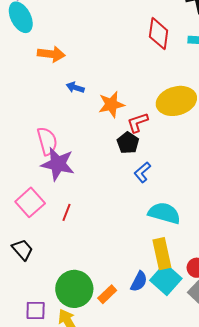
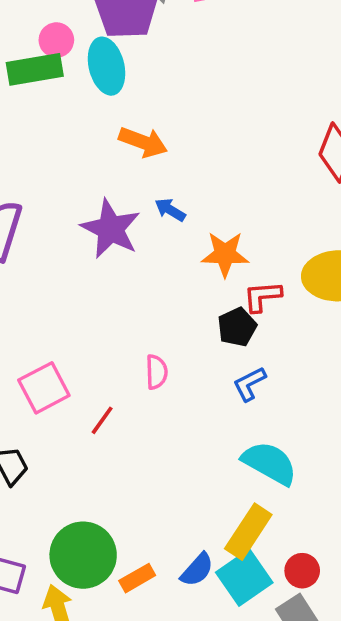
pink semicircle: (47, 141) -> (156, 372), moved, size x0.7
purple star: (58, 164) -> (111, 229), moved
yellow rectangle: (162, 254) -> (248, 532), turned 32

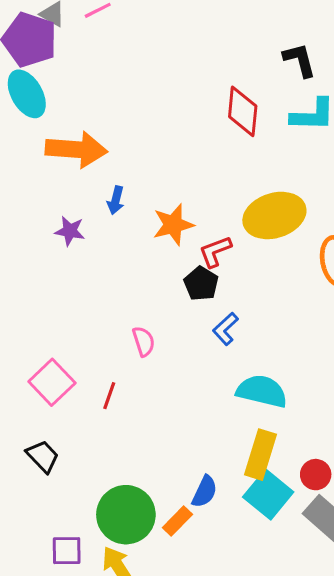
orange arrow: (143, 142) -> (76, 149), size x1.4
blue arrow: (170, 210) -> (116, 200), turned -92
purple star: (111, 229) -> (70, 231), size x0.6
blue semicircle: (197, 570) -> (205, 492), moved

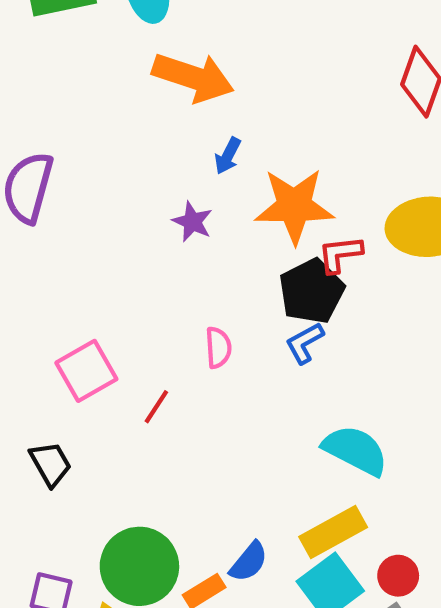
orange star: (173, 225) -> (294, 206), size x1.4
purple star: (70, 231) -> (192, 222), moved
black pentagon: (201, 284) -> (311, 291), size x1.4
blue L-shape: (225, 329) -> (305, 343), moved
yellow rectangle: (260, 455) -> (333, 532), turned 30

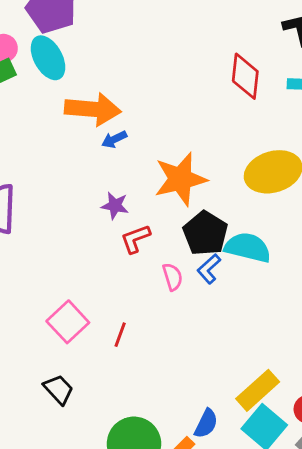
blue arrow: (228, 156) -> (114, 139), moved, turned 50
red L-shape: (340, 254) -> (135, 239), moved
pink semicircle: (218, 348) -> (173, 277), moved
cyan semicircle: (355, 450) -> (248, 247), moved

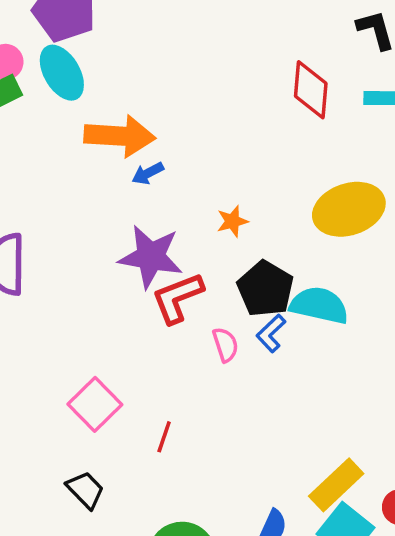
orange star: (180, 179) -> (232, 221), size x0.5
purple star: (115, 206) -> (151, 257), size x1.8
red L-shape: (135, 239) -> (178, 298), size x1.4
red line: (120, 335) -> (164, 437), moved

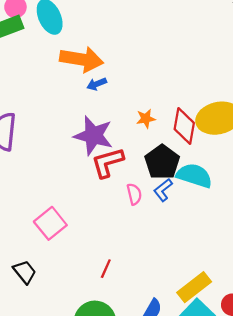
red diamond: (311, 90) -> (184, 126), moved
red line: (164, 437) -> (106, 269), moved
black trapezoid: (85, 490) -> (25, 272), moved

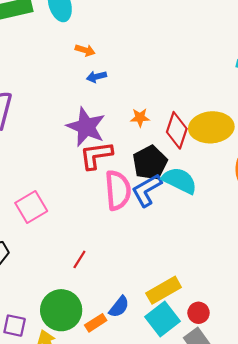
orange arrow: (82, 59) -> (85, 50), size x0.5
blue L-shape: (163, 190) -> (147, 190), size x1.5
pink semicircle: (134, 194) -> (118, 190), size x1.8

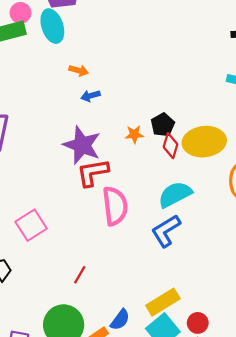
red diamond: (177, 130) -> (171, 146), size x0.7
black pentagon: (150, 163) -> (163, 125), moved, size x0.7
cyan semicircle: (180, 180) -> (175, 194), turned -52
blue L-shape: (147, 190) -> (166, 231), moved

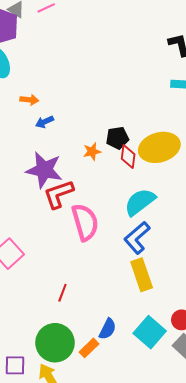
black pentagon: (163, 125) -> (117, 138), turned 30
yellow rectangle: (163, 302) -> (142, 275), moved, turned -68

